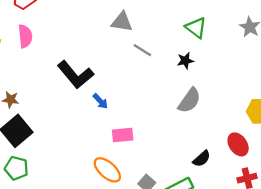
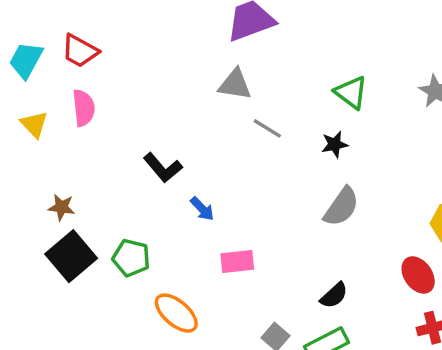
black L-shape: (75, 75) -> (163, 168), size x0.7
black semicircle: (202, 159) -> (334, 295), moved
green pentagon: (16, 168) -> (131, 258), moved
orange ellipse: (107, 170) -> (176, 313), moved

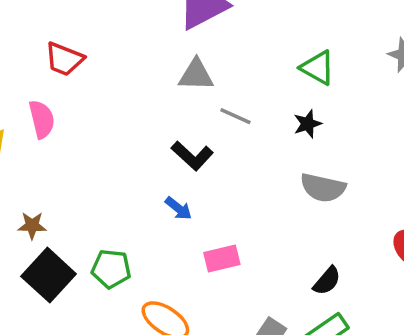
red trapezoid: (80, 51) -> (64, 59), moved
black L-shape: (163, 168) -> (192, 156), moved
gray semicircle: (341, 207) -> (323, 188), turned 75

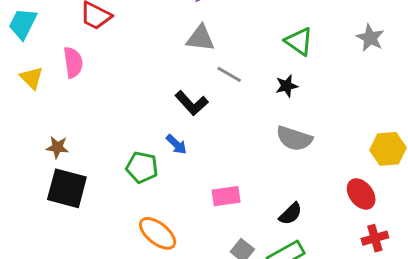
pink rectangle: (222, 259) -> (226, 196), moved
green pentagon: (111, 269) -> (142, 167), moved
black square: (49, 275) -> (67, 188), turned -33

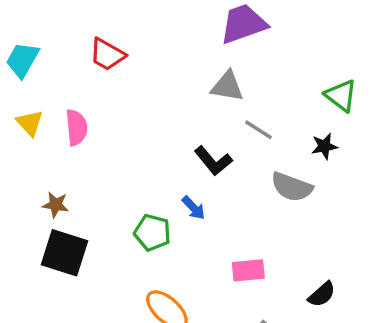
pink semicircle: (73, 62) -> (77, 127), moved
gray semicircle: (294, 138) -> (292, 187), moved

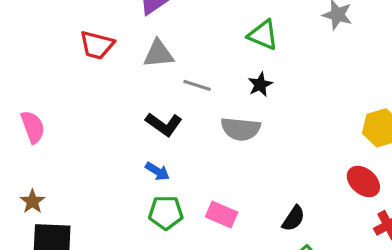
red trapezoid: (107, 54) -> (97, 45), moved
brown star: (56, 205) -> (32, 201), turned -30
green pentagon: (152, 233) -> (166, 213), moved
pink rectangle: (248, 270) -> (222, 215), turned 44

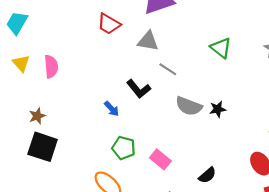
black star: (260, 85) -> (218, 109), moved
blue arrow: (157, 171) -> (112, 109), moved

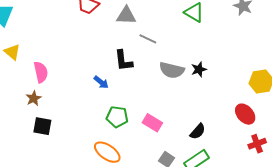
pink semicircle: (51, 67) -> (41, 72), moved
black L-shape: (139, 89) -> (124, 61), turned 40
black square: (43, 147) -> (42, 126), size x0.7

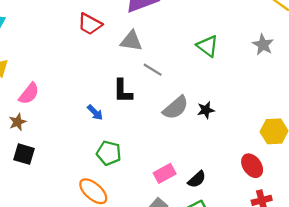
gray semicircle: (172, 70) -> (176, 108), turned -60
pink semicircle: (41, 72) -> (29, 94), turned 45
pink rectangle: (152, 123) -> (165, 173), moved, turned -66

